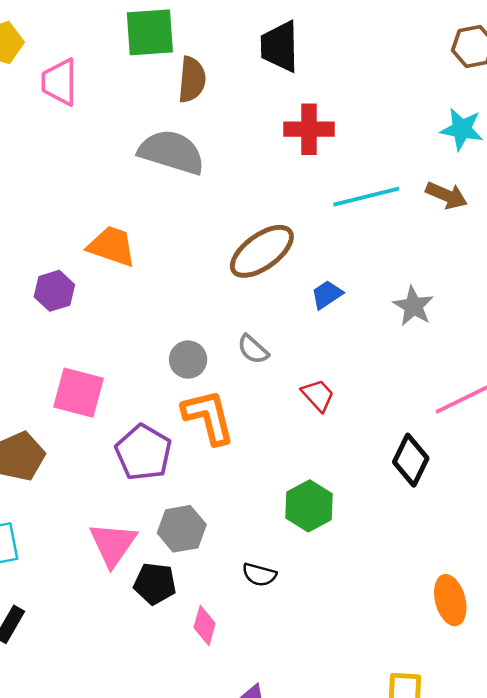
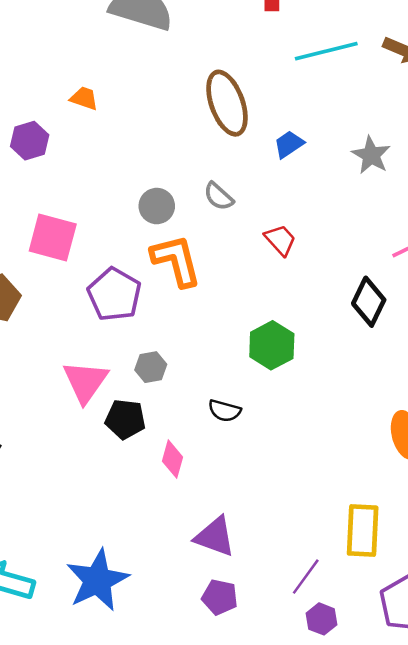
orange trapezoid: (112, 246) -> (84, 98), size x0.6
brown ellipse: (262, 251) -> (227, 103), turned -74
gray hexagon: (182, 529) -> (151, 367), size x0.7

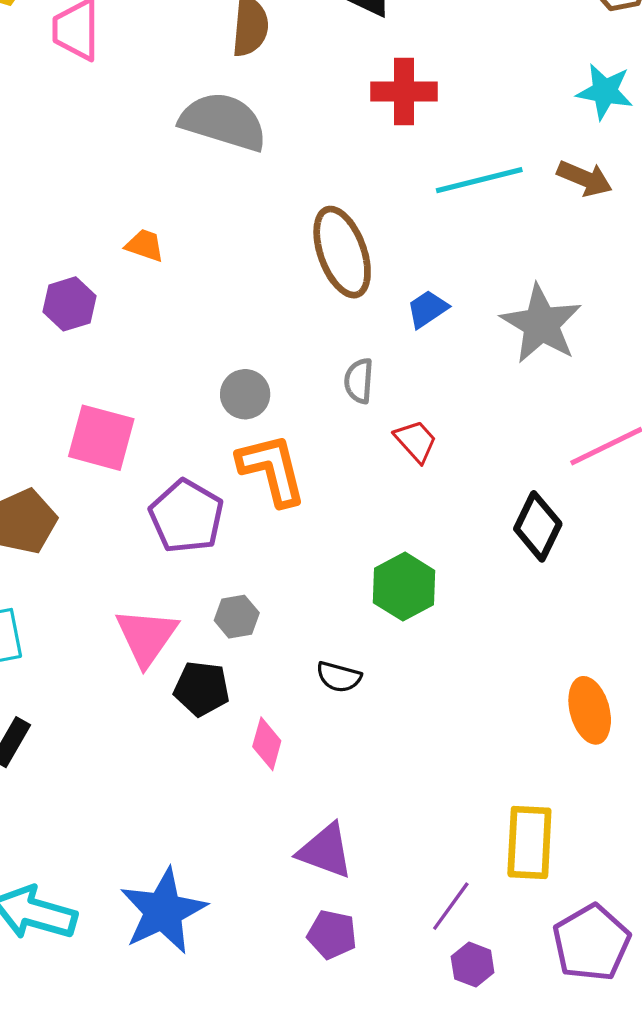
gray star: (371, 155) -> (541, 324), size x1.5
gray semicircle: (219, 196) -> (359, 381), moved, turned 52

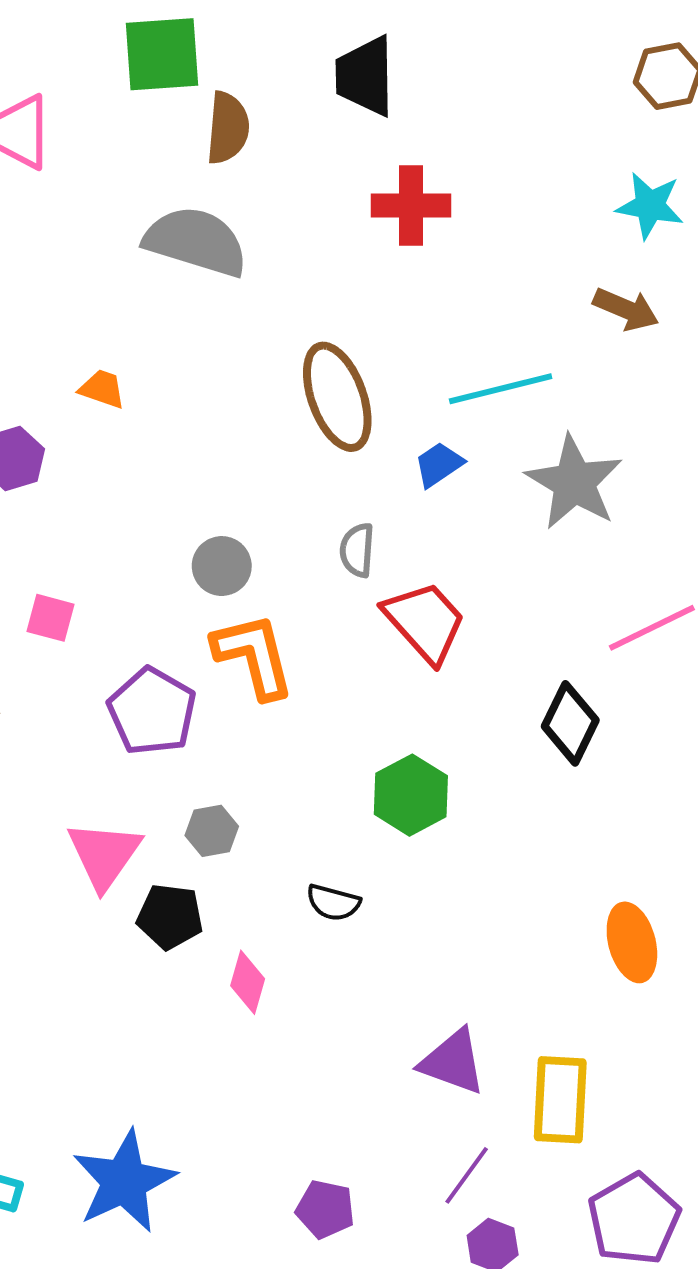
cyan line: (479, 180) -> (501, 389), moved
pink square: (101, 438) -> (50, 618), size x0.6
red trapezoid: (416, 441) -> (425, 622), size x1.6
purple triangle: (325, 851) -> (453, 1062), moved

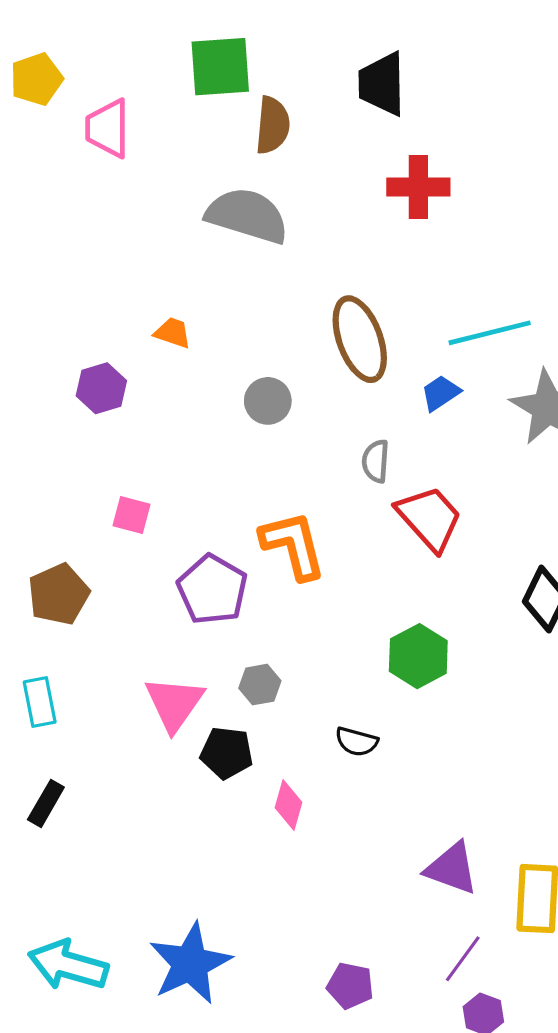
gray circle: (222, 566) -> (268, 401), moved

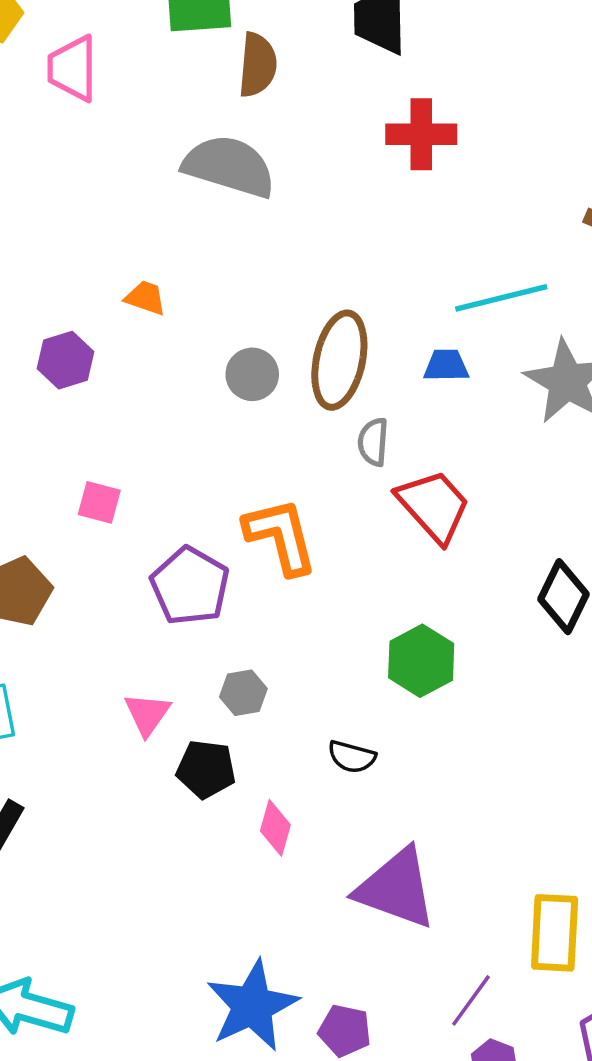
brown ellipse: (360, 339) -> (339, 360), moved, turned 32
blue trapezoid: (441, 393) -> (446, 365), turned 33
pink triangle: (174, 704) -> (147, 714), size x0.7
purple triangle: (452, 868) -> (396, 888), moved, size x1.4
blue star: (190, 963) -> (252, 1006), moved

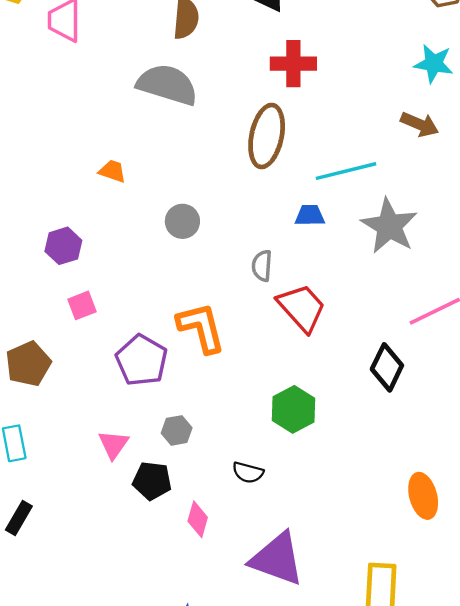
purple hexagon: (65, 360) -> (63, 246), moved
brown ellipse: (339, 360) -> (267, 136), moved
pink square: (99, 502) -> (82, 305), turned -36

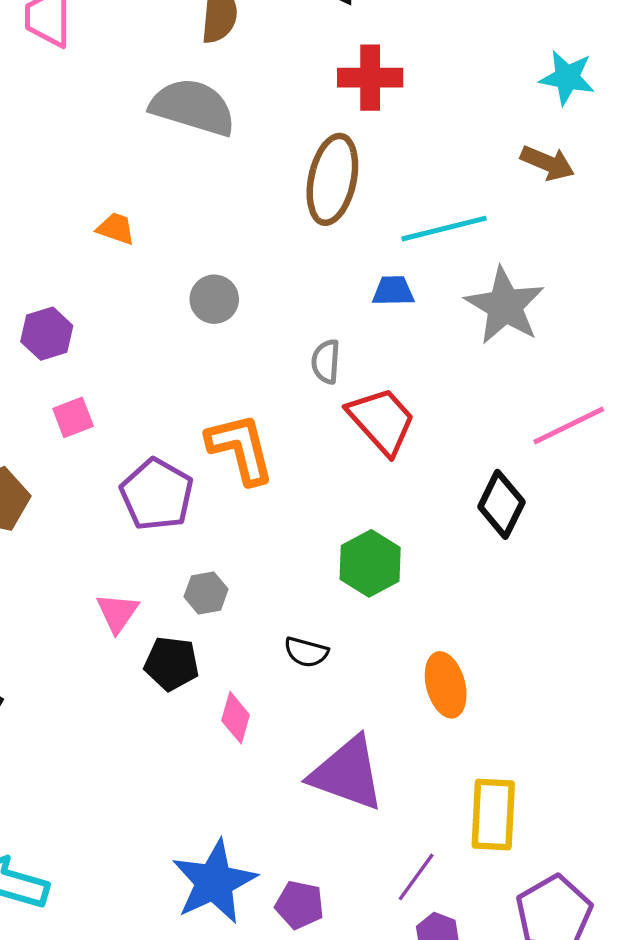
orange ellipse: (423, 496) -> (446, 685), moved

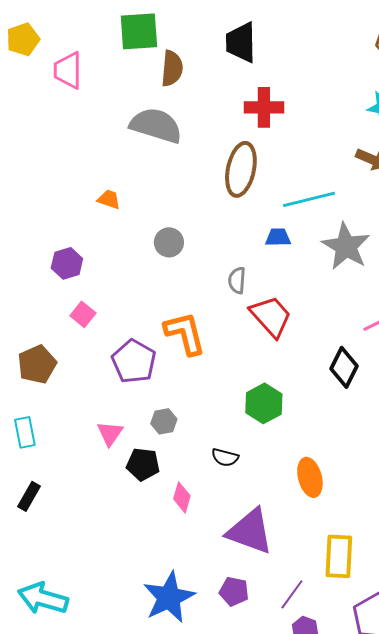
pink square: (73, 417) -> (83, 314), turned -30
purple pentagon: (300, 905) -> (234, 591), moved

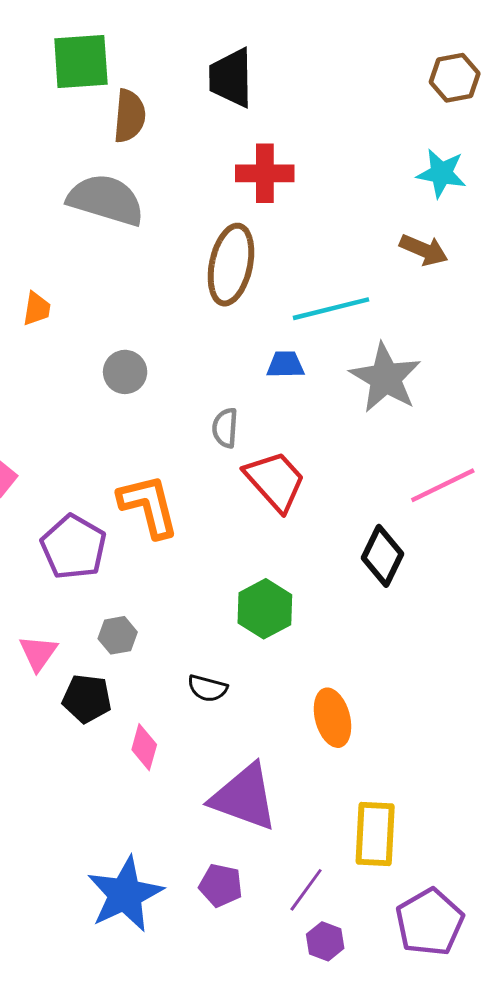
orange trapezoid: (109, 199) -> (37, 309), turned 80

